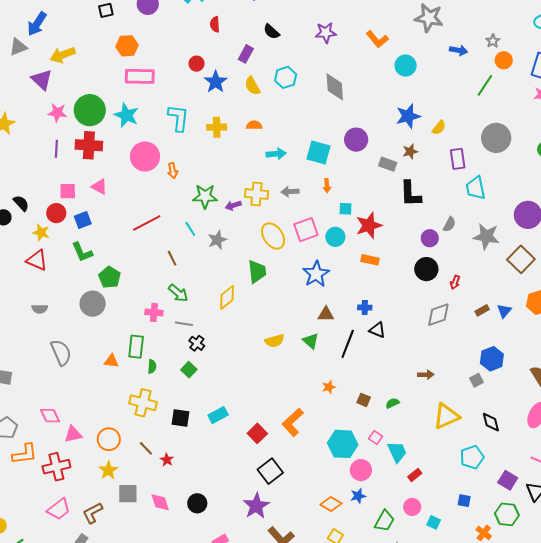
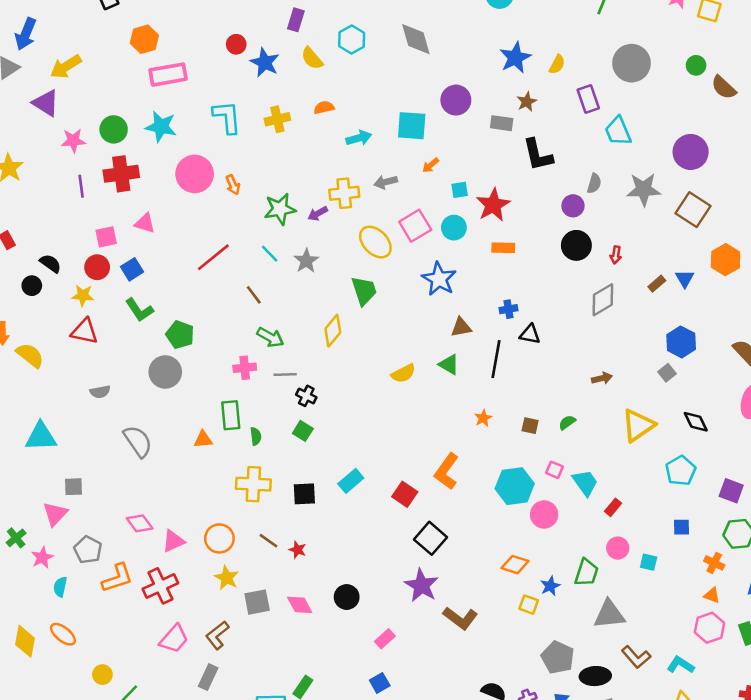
green circle: (90, 110) -> (114, 129), size x0.7
orange arrow: (327, 186) -> (431, 165), turned 64
blue star: (358, 496) -> (550, 586), moved

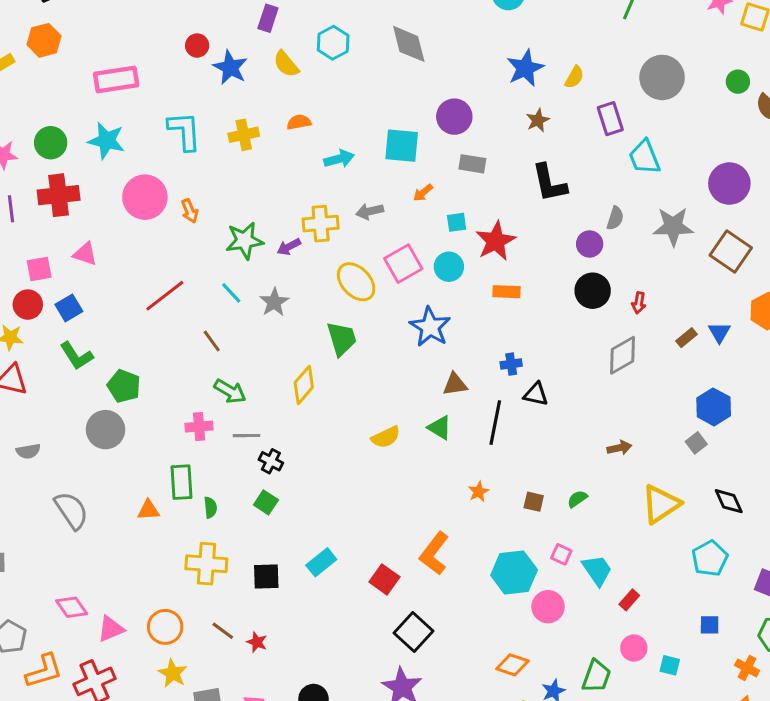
orange hexagon: (144, 39) -> (44, 40), moved
gray rectangle: (502, 123) -> (472, 164), moved

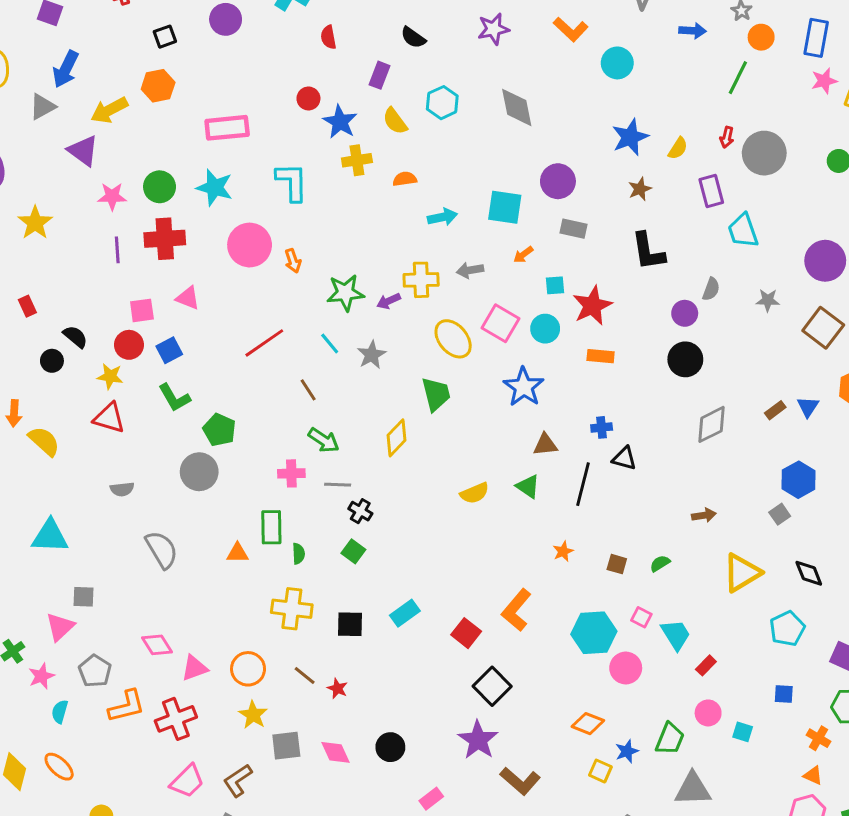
yellow cross: (244, 135) -> (357, 160), moved
gray star: (673, 226) -> (768, 300), size x0.6
pink square: (403, 264) -> (500, 323), turned -33
red arrow: (639, 303) -> (727, 137), moved

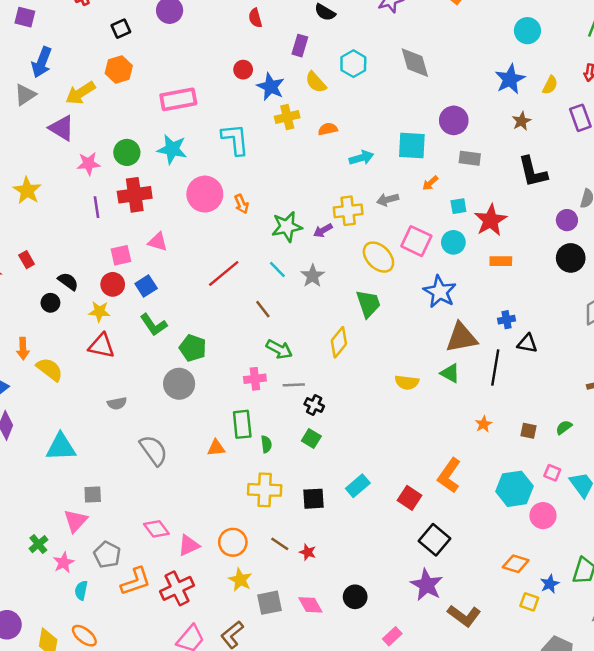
cyan circle: (617, 63) -> (527, 31), moved
brown triangle: (545, 445) -> (461, 338), size x1.6
yellow semicircle: (475, 493) -> (407, 382), turned 35

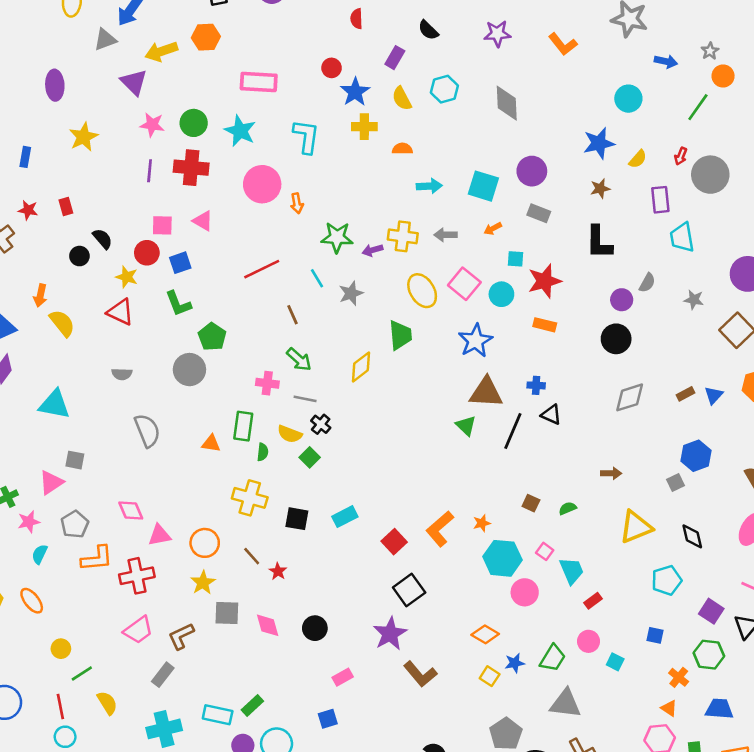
yellow semicircle: (407, 382) -> (290, 434), moved
orange star: (484, 424) -> (482, 523), moved

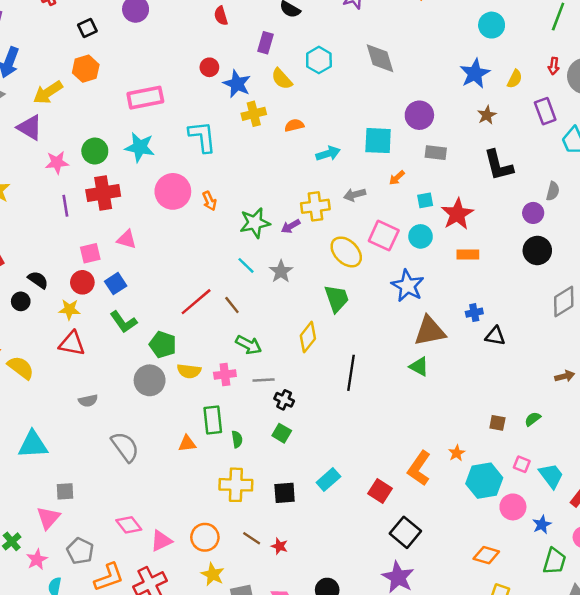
red line: (262, 269) -> (196, 302), moved
black line: (513, 431) -> (351, 373), moved
yellow semicircle: (290, 434) -> (189, 371), moved
blue star: (515, 663) -> (542, 525), moved

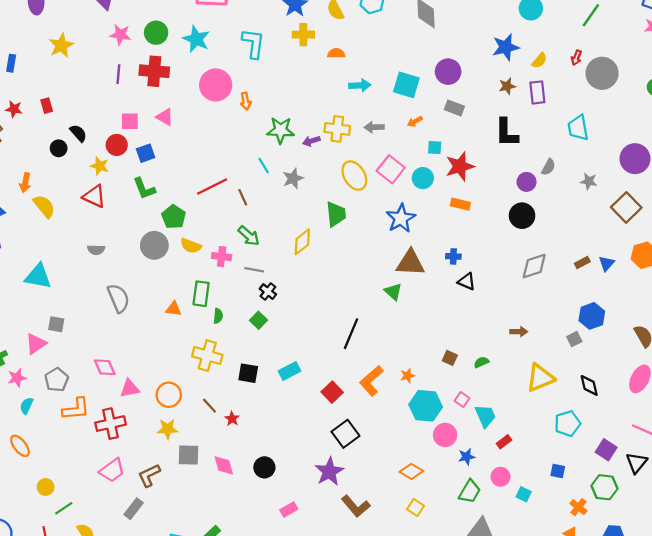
purple rectangle: (545, 111) -> (537, 92), moved
black line: (351, 373) -> (351, 334), moved
yellow star: (213, 574) -> (168, 429), turned 30

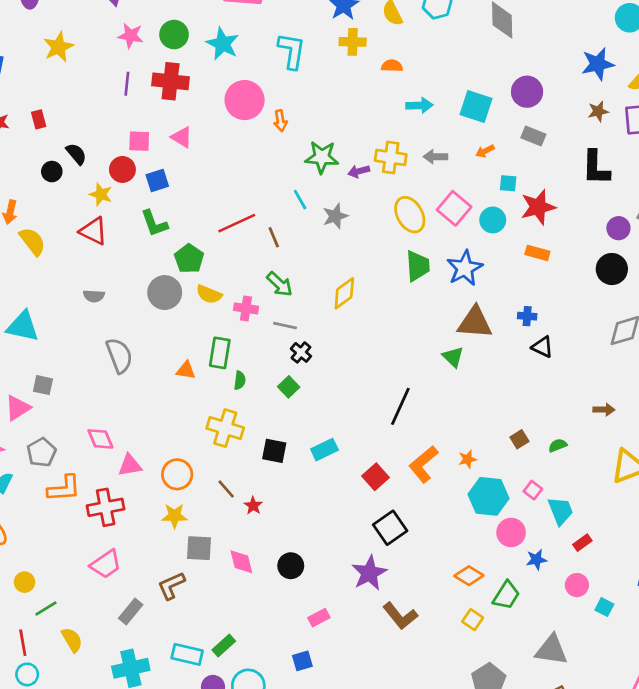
green trapezoid: (336, 214) -> (418, 266), moved
brown square: (450, 358) -> (519, 439), turned 32
brown L-shape: (149, 475) -> (171, 586), moved
green trapezoid: (470, 491) -> (506, 595), moved

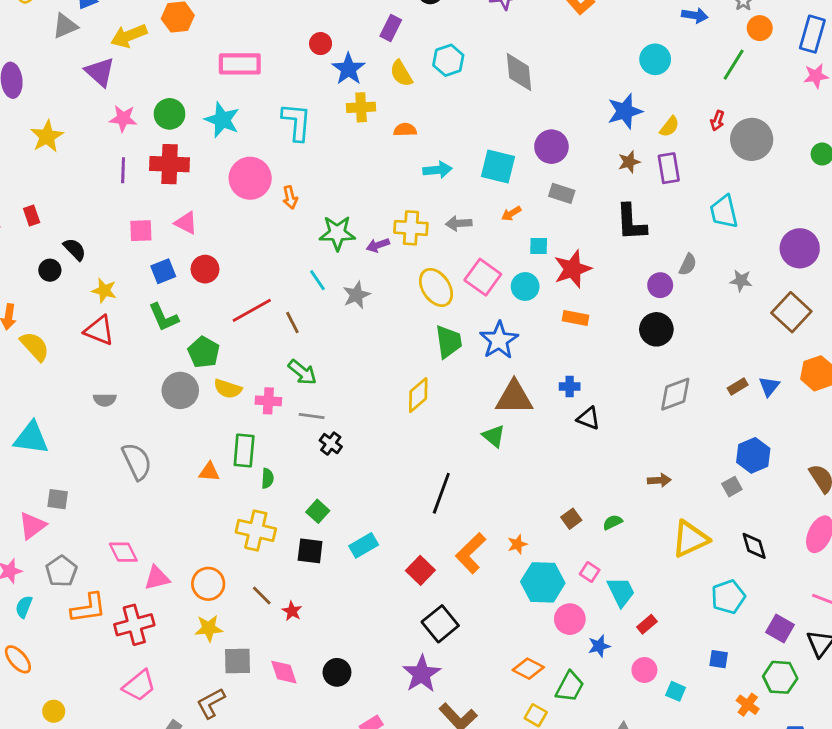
red circle: (122, 169) -> (205, 269), moved
yellow diamond: (344, 293) -> (418, 395), moved
green square: (289, 387) -> (318, 511), moved

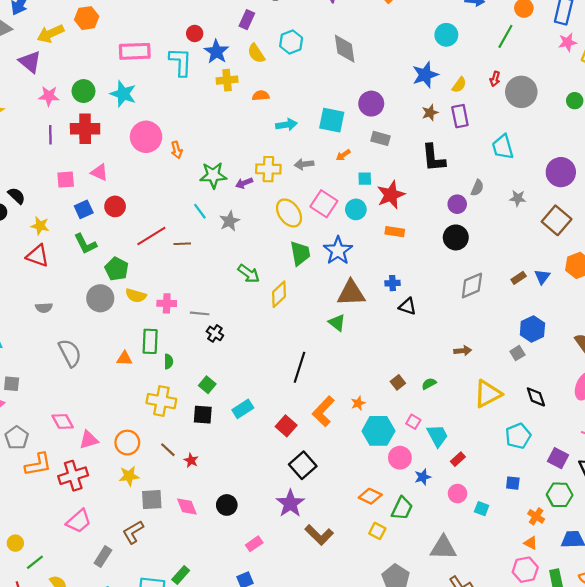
cyan L-shape: (297, 122) -> (181, 62), moved
brown line: (292, 323) -> (182, 244), turned -63
green arrow: (302, 372) -> (249, 274), moved

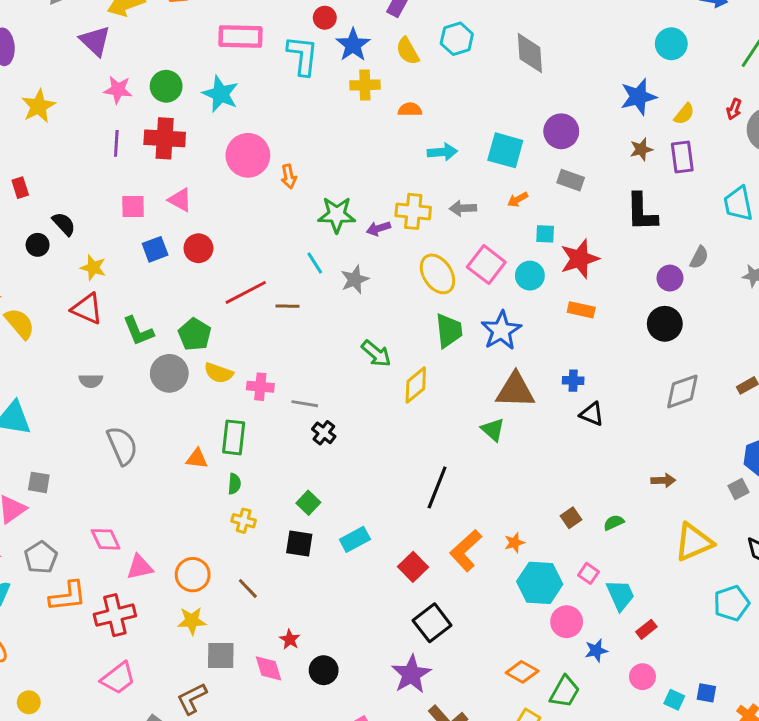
green L-shape: (85, 244) -> (138, 331), moved
green semicircle: (169, 362) -> (234, 484), moved
yellow cross: (161, 401) -> (244, 521), size x0.6
red star: (191, 460) -> (290, 639), moved
blue square: (513, 483) -> (706, 693), moved

